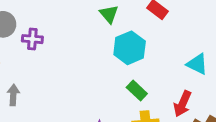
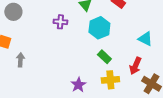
purple cross: (32, 39) -> (60, 22), moved

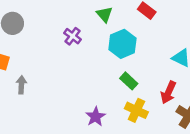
purple cross: (60, 22) -> (73, 36), turned 32
yellow cross: (110, 80) -> (136, 110), turned 30

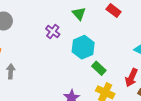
cyan hexagon: (122, 44) -> (83, 47), moved

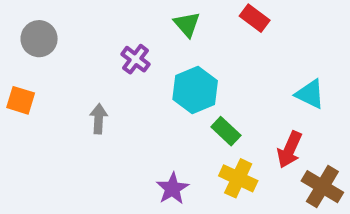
gray arrow: (11, 71) -> (99, 119), moved

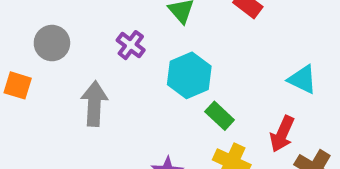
gray circle: (39, 39) -> (52, 43), moved
gray arrow: (99, 119) -> (94, 104), size x1.5

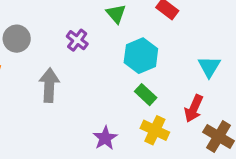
cyan hexagon: (189, 75) -> (141, 56), moved
cyan triangle: (302, 79) -> (209, 67), turned 35

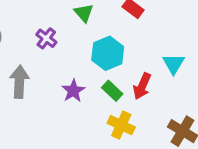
red arrow: (194, 109) -> (142, 86), moved
purple star: (105, 138) -> (73, 91), moved

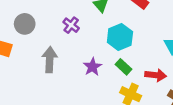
red arrow: (142, 86) -> (156, 75), moved, turned -108

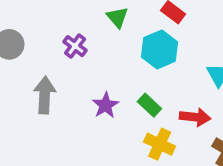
cyan hexagon: (120, 37) -> (160, 49), moved

